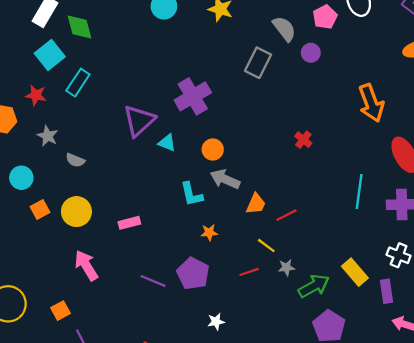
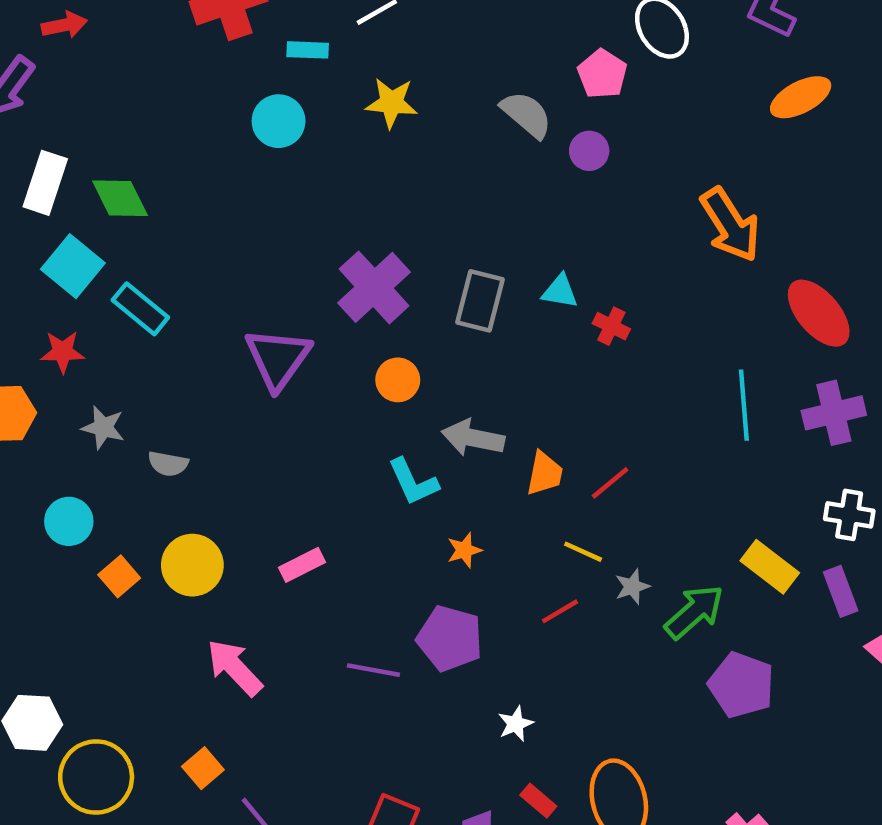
gray rectangle: (258, 63) -> (480, 301), moved
cyan rectangle: (78, 83) -> (140, 309), turned -72
cyan triangle: (167, 143) -> (560, 291), moved
orange circle: (213, 149) -> (398, 380), moved

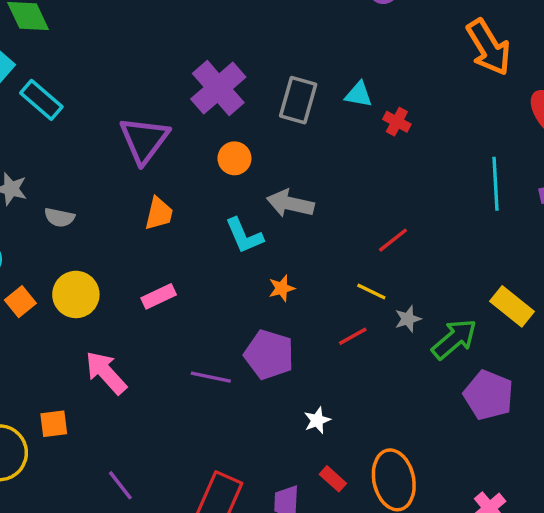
orange trapezoid: (545, 474) -> (159, 214), moved
orange square: (203, 768) -> (54, 424), moved, turned 32

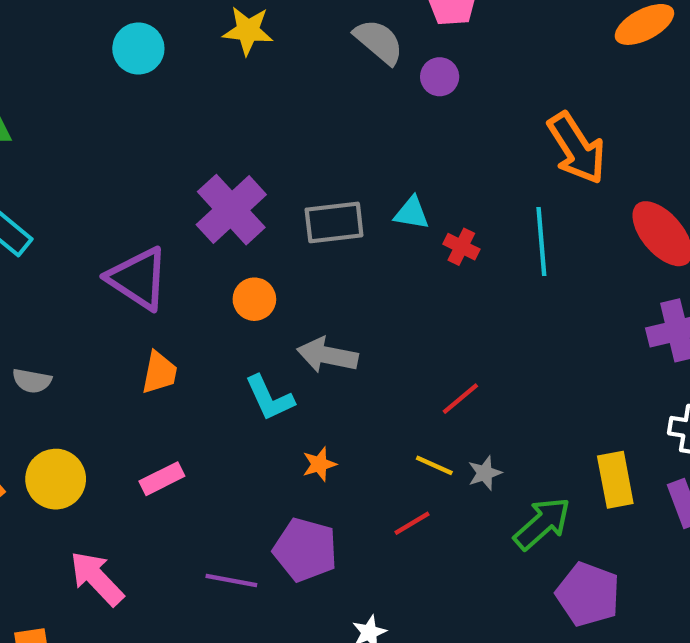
gray rectangle: (298, 100) -> (334, 222), turned 69
purple triangle: (144, 140) -> (138, 278), turned -32
cyan line: (496, 184) -> (541, 242), moved
yellow rectangle: (512, 306) -> (615, 480), turned 42
gray star: (408, 319) -> (485, 473), moved

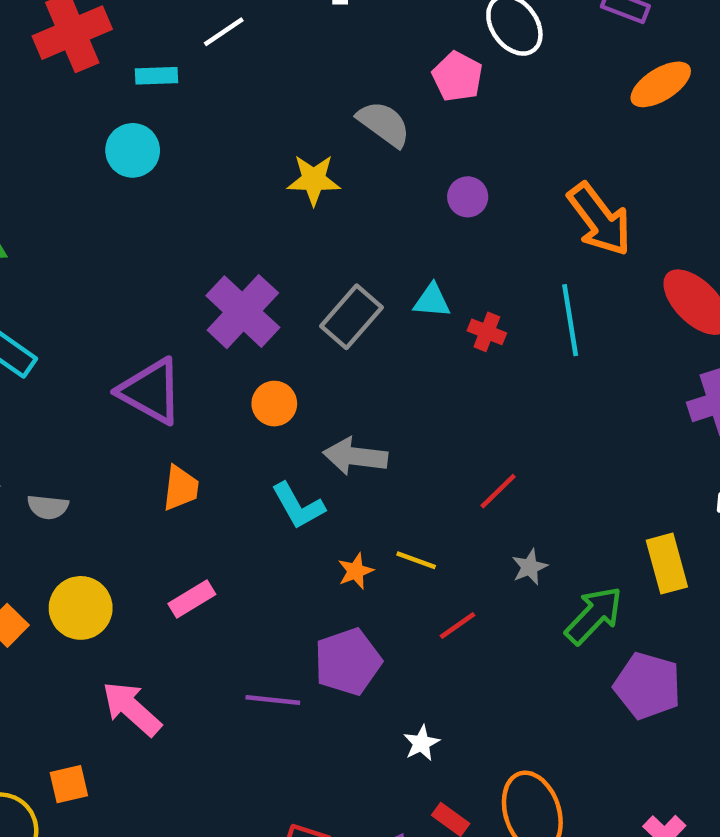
yellow star: (248, 31) -> (314, 180), moved
purple circle: (440, 77) -> (468, 197), moved
gray rectangle: (334, 222) -> (352, 317), turned -38
yellow line: (434, 465) -> (416, 560), moved
purple pentagon: (305, 550) -> (348, 662), turned -30

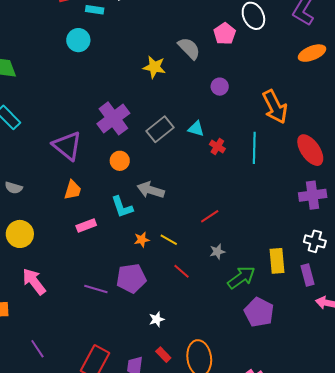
pink rectangle: (192, 599) -> (86, 226), moved
red line: (457, 626) -> (182, 271), turned 66

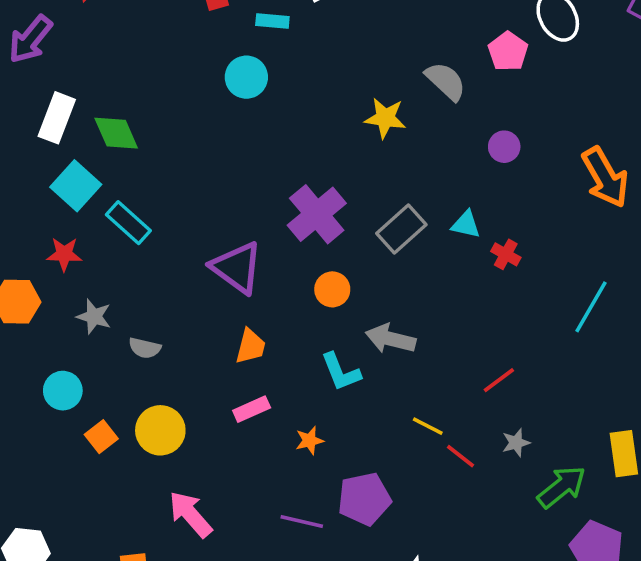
cyan line: (254, 148) -> (591, 307), moved, turned 32
pink rectangle: (86, 226) -> (252, 409), moved
orange star: (142, 240) -> (310, 441), moved
red line: (182, 271) -> (461, 456), moved

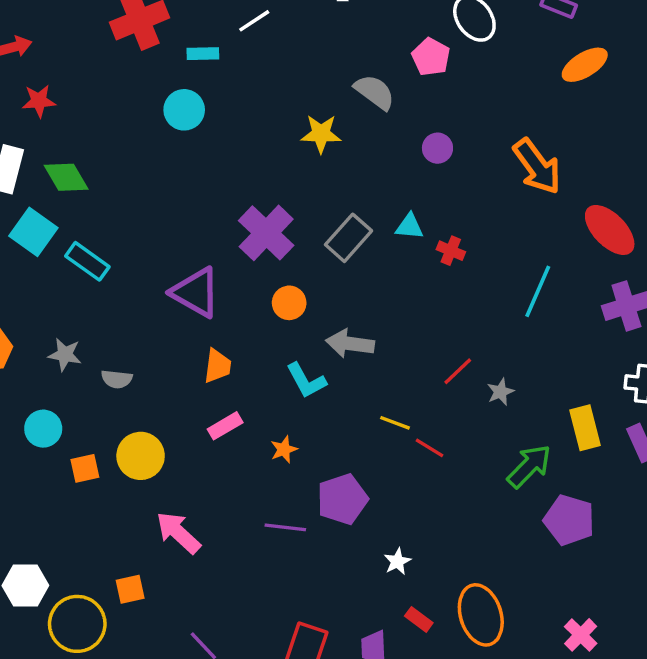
red star: (64, 254) -> (39, 101), moved
orange square: (101, 437) -> (85, 468), turned 32
gray star: (516, 443) -> (500, 392), moved

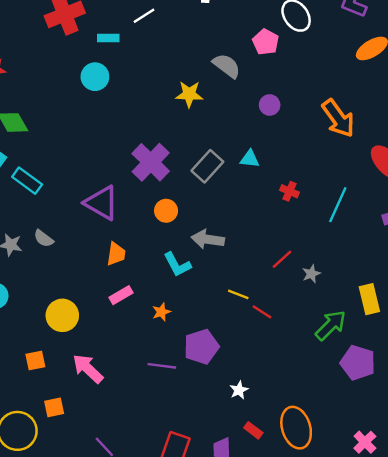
red cross: (451, 251) -> (289, 191), moved
gray semicircle: (117, 379) -> (44, 239), moved, turned 30
orange square: (85, 468) -> (35, 360), moved

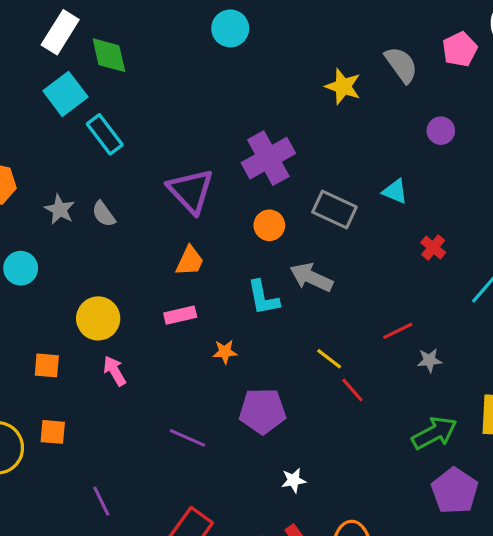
gray rectangle: (207, 166) -> (334, 210), moved, turned 56
purple line: (162, 366) -> (188, 438), moved
pink arrow: (88, 369) -> (115, 371), moved, size x0.7

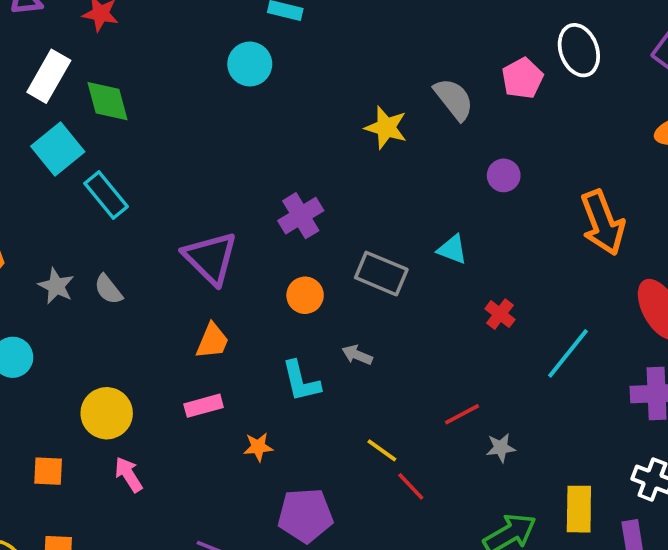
purple cross: (268, 158) -> (301, 216), size x0.7
gray arrow: (311, 277) -> (357, 355), size x0.6

